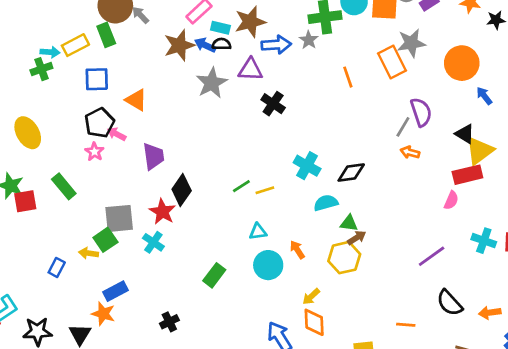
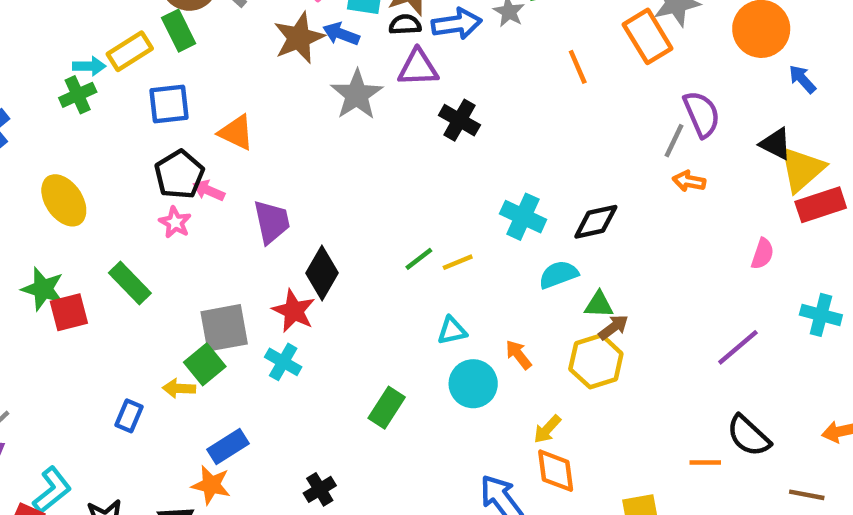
black semicircle: (222, 44) -> (405, 25), moved
red rectangle: (467, 175) -> (821, 205), moved
black semicircle: (450, 303) -> (749, 436), moved

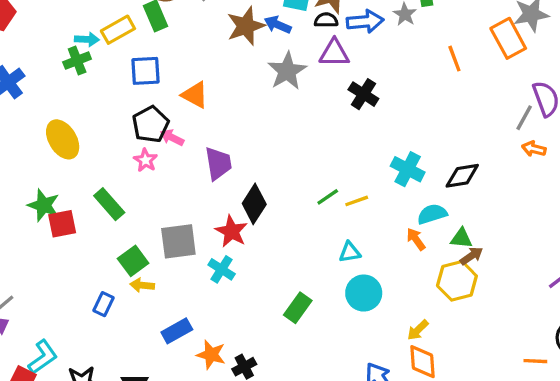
orange arrow: (518, 355) -> (416, 239), moved
green square: (205, 364) -> (133, 261), moved
orange star: (211, 485) -> (211, 355), moved

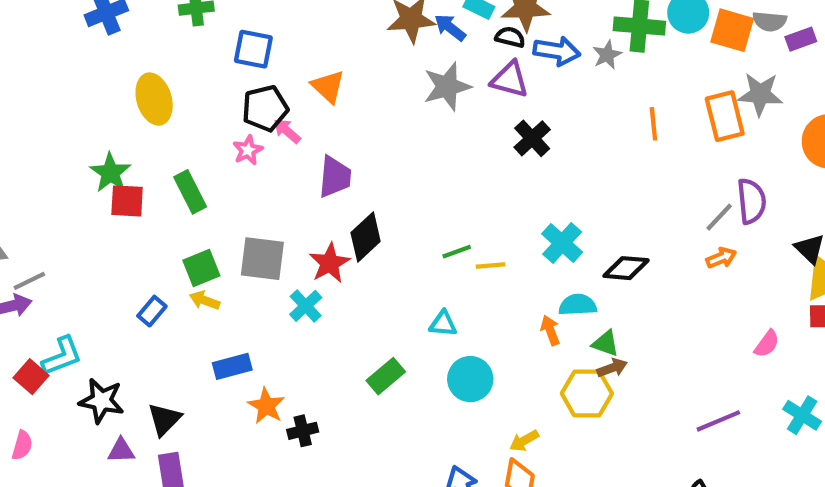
blue square: (145, 71) -> (253, 49), moved
orange arrow: (534, 149) -> (721, 258), turned 130
cyan triangle: (350, 252) -> (443, 324), moved

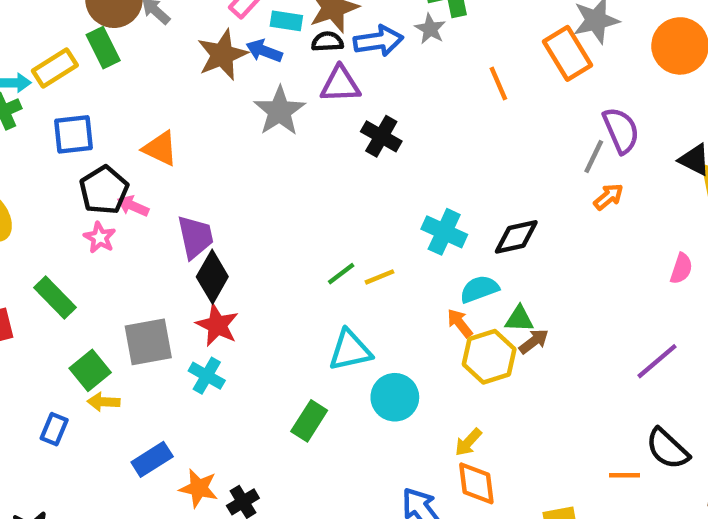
black diamond: (366, 237) -> (212, 277), moved
cyan triangle: (443, 324) -> (350, 350), size x1.5
yellow hexagon: (587, 393) -> (489, 357), moved

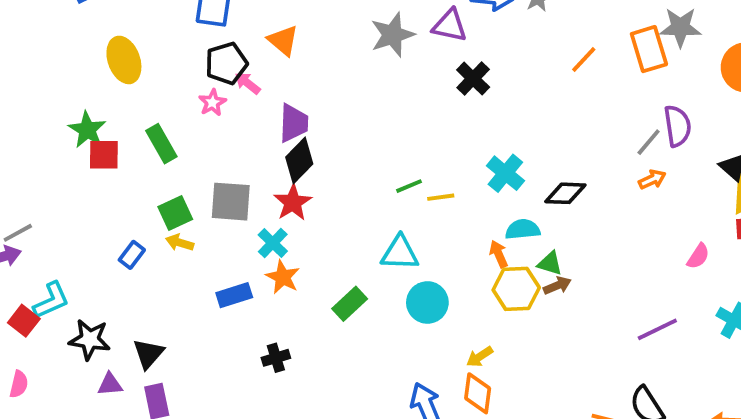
orange line: (498, 84) -> (584, 59), turned 52
blue rectangle: (152, 459) -> (234, 295), moved
orange star: (199, 488) -> (283, 277), moved

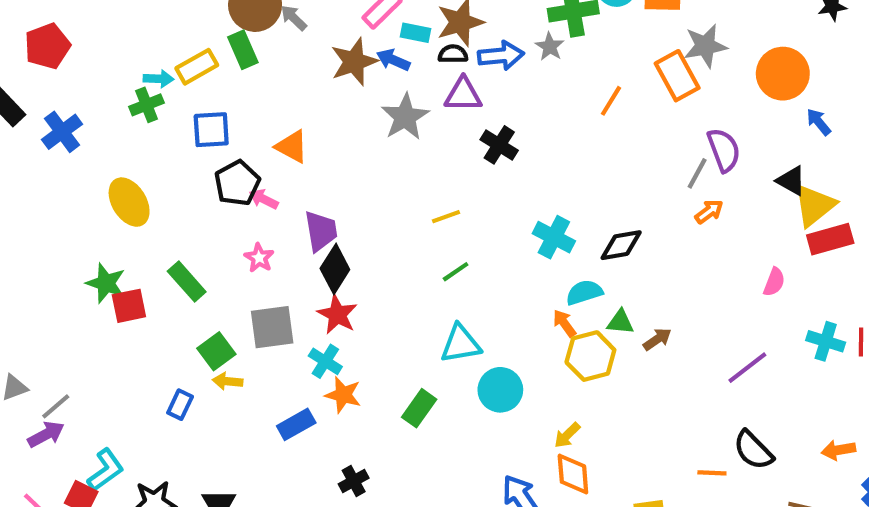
pink star: (212, 103) -> (259, 258), moved
yellow line: (441, 197) -> (446, 217), moved
brown arrow: (557, 286) -> (657, 339), moved

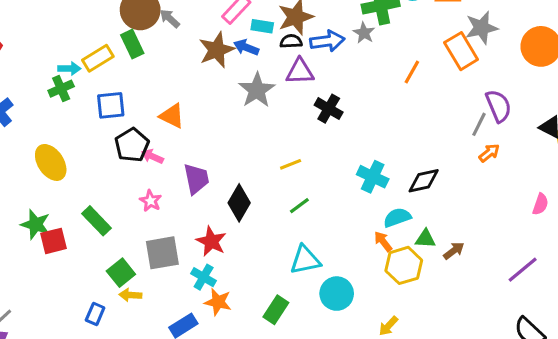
black diamond: (335, 269) -> (239, 203), moved

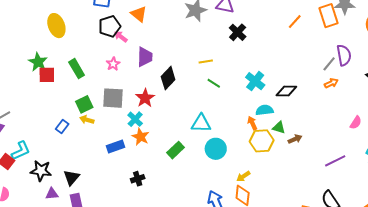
green line: (299, 206) -> (214, 83), moved, turned 56

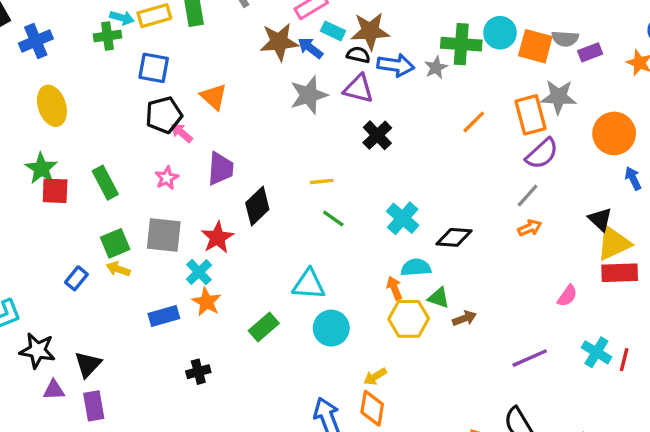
yellow ellipse: (56, 26) -> (52, 106), moved
purple semicircle: (344, 55) -> (542, 154), moved, turned 55

